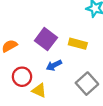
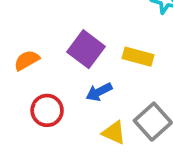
yellow triangle: (39, 90) -> (114, 133), moved

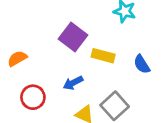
purple square: (86, 49) -> (73, 37), moved

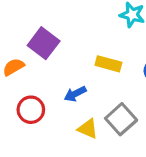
purple square: (73, 37) -> (44, 43), moved

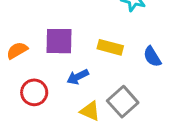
purple square: (44, 43) -> (59, 41), moved, turned -36

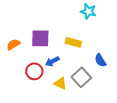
blue semicircle: (152, 57) -> (100, 60), moved
red circle: (34, 92) -> (34, 71), moved

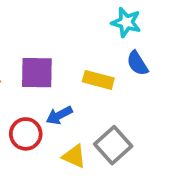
blue semicircle: (100, 60) -> (137, 63), moved

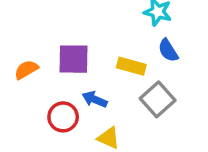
blue arrow: (59, 115) -> (95, 99), turned 50
gray square: (113, 145) -> (158, 99), moved

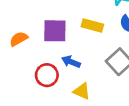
yellow rectangle: (131, 66) -> (92, 25), moved

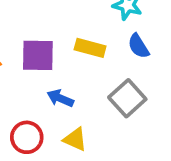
red circle: (47, 75) -> (27, 137), moved

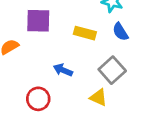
purple square: (38, 55) -> (38, 21), moved
yellow triangle: (75, 139) -> (98, 97), moved

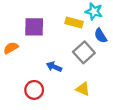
yellow rectangle: (85, 33) -> (74, 22), moved
gray square: (112, 70) -> (84, 52), moved

